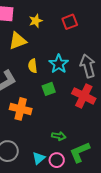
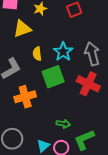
green square: (49, 89) -> (53, 77), size x1.6
orange cross: (21, 109) -> (25, 97), turned -30

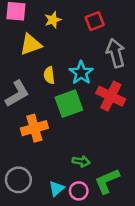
gray arrow: (92, 54) -> (116, 53), moved
red cross: (88, 84) -> (111, 96), moved

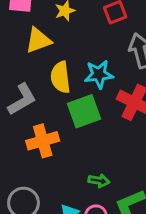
cyan star: (81, 73) -> (99, 74), turned 30
yellow semicircle: (49, 75) -> (60, 77), size x1.5

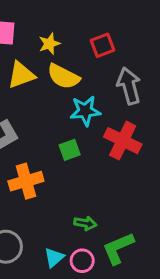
yellow semicircle: (60, 77) -> (63, 77), moved, turned -56
green square: (84, 111) -> (70, 150), size x0.6

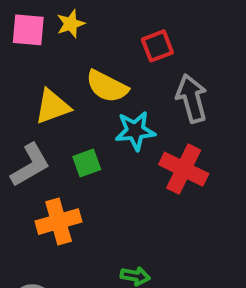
yellow star: (49, 44) -> (71, 24), moved
yellow triangle: (21, 75) -> (52, 107), moved
green square: (70, 150) -> (87, 163), moved

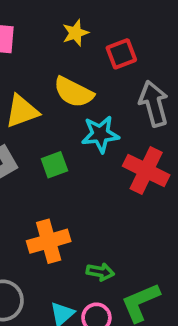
yellow star: (71, 24) -> (75, 33), moved
orange cross: (59, 222) -> (49, 241), moved

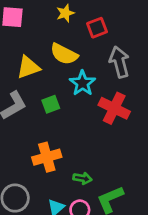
cyan star: (100, 134) -> (82, 83), turned -30

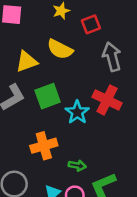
cyan star: (82, 83) -> (77, 112), moved
green square: (51, 104) -> (48, 96), size x1.5

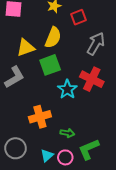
yellow semicircle: (60, 49) -> (53, 37), turned -95
gray arrow: (112, 57) -> (96, 44), turned 45
green square: (48, 96) -> (50, 65), moved

